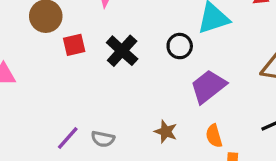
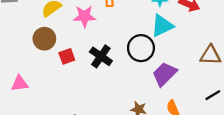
black circle: (180, 46) -> (141, 48), size x1.5

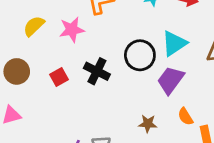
cyan triangle: (162, 26) -> (174, 43), moved
brown circle: (44, 39) -> (17, 71), moved

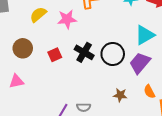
black circle: (140, 55) -> (113, 54), moved

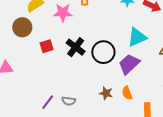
brown circle: (23, 48) -> (22, 27), moved
orange semicircle: (149, 92) -> (127, 93), moved

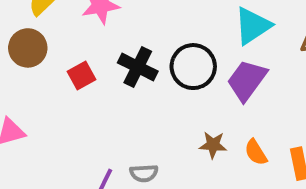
orange semicircle: (127, 93) -> (256, 152), moved

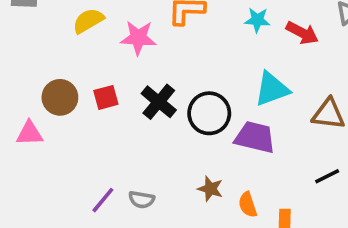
brown circle: (28, 48) -> (60, 97), moved
purple trapezoid: (247, 80) -> (255, 137), turned 54

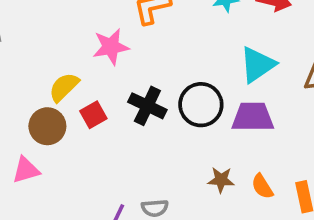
yellow semicircle: (88, 21) -> (64, 87), moved

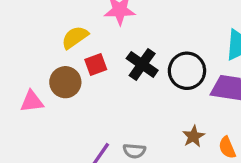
brown circle: (47, 126) -> (65, 82), moved
brown star: (221, 180) -> (193, 136), turned 30

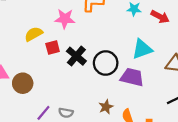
red square: (96, 65) -> (53, 47), moved
brown circle: (65, 82) -> (23, 83), moved

